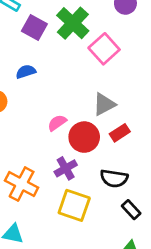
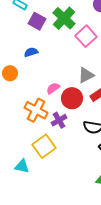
orange cross: (22, 184) -> (36, 110), moved
yellow square: (74, 205) -> (44, 146), moved, turned 35

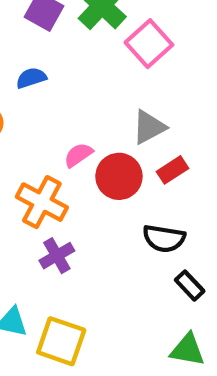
purple cross: (59, 120) -> (57, 256), moved
yellow square: (44, 146) -> (61, 341), moved, turned -35

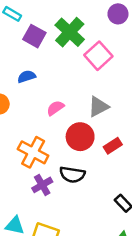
pink semicircle: (78, 155) -> (55, 108), moved
red rectangle: (172, 170) -> (113, 146), moved
black semicircle: (164, 238) -> (72, 175), moved

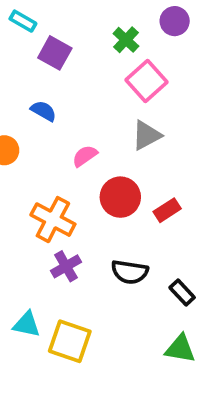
green cross: (70, 32) -> (126, 40), moved, size x0.6
blue semicircle: (27, 77) -> (44, 111), turned 48
gray triangle: (98, 107) -> (147, 135), moved
black semicircle: (72, 175) -> (130, 272), moved

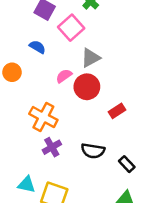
pink square: (147, 81) -> (71, 28), moved
gray triangle: (147, 135) -> (91, 58), moved
red circle: (120, 197) -> (87, 87), moved

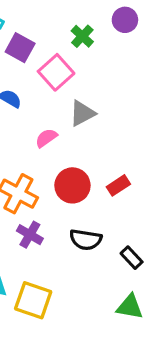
red circle: (87, 87) -> (72, 185), moved
purple cross: (52, 147) -> (30, 235), turned -30

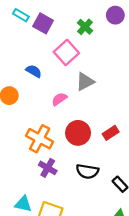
purple square: (20, 48) -> (43, 23), moved

